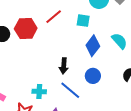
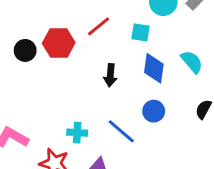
blue diamond: (93, 46) -> (154, 68), turned -30
black arrow: (64, 66) -> (110, 75), moved

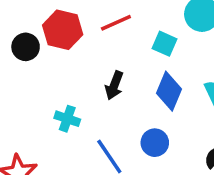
black circle: (25, 50) -> (26, 47), moved
cyan cross: (77, 133) -> (67, 119), moved

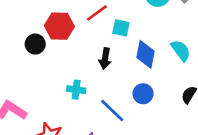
cyan square: (165, 44) -> (121, 28), moved

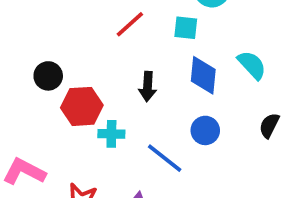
red hexagon: (59, 26) -> (82, 106), moved
cyan square: (121, 28) -> (186, 28), moved

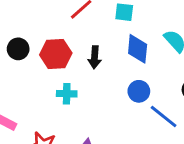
red hexagon: (82, 106) -> (56, 54), moved
blue line: (165, 158) -> (164, 116), moved

